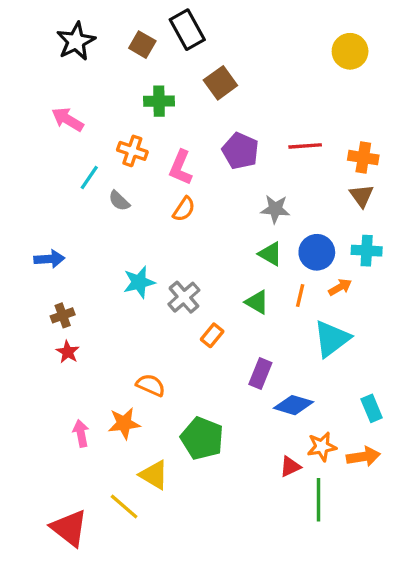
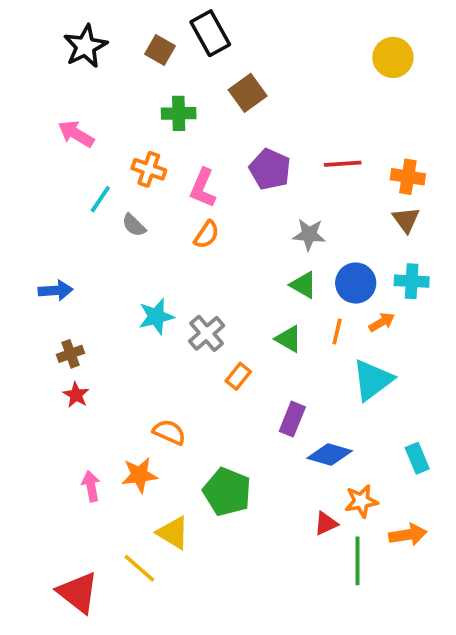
orange arrow: (363, 457) -> (408, 535), moved

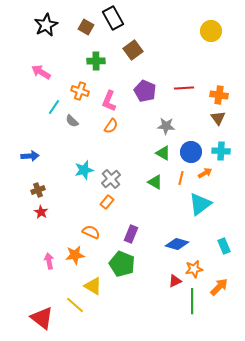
orange rectangle: (238, 376) -> (107, 202), moved
purple rectangle: (292, 419) -> (131, 234), moved
orange arrow: (408, 535) -> (219, 287), turned -36

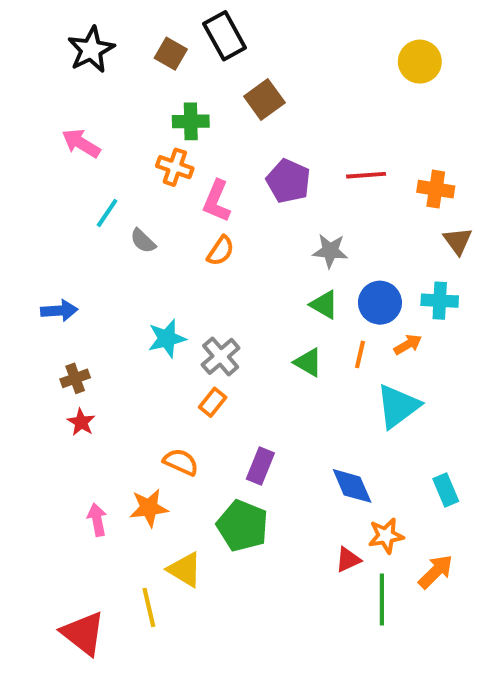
orange cross: (80, 91) -> (175, 167), moved
brown triangle: (218, 118) -> (458, 241), moved
blue diamond: (177, 244) -> (352, 486), turned 50
yellow line: (75, 305) -> (149, 607), turned 36

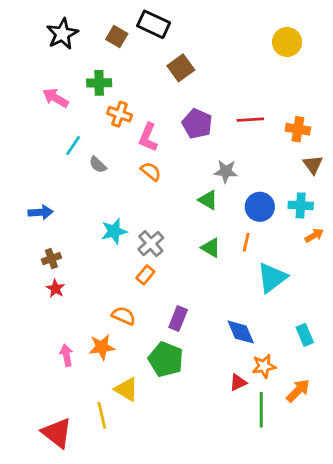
black rectangle: (225, 36) -> (154, 24), turned -36
green cross: (191, 121) -> (99, 83), moved
orange semicircle: (221, 251) -> (151, 171), turned -85
green triangle: (324, 305) -> (208, 200), moved
orange arrow: (408, 344) -> (314, 235), moved

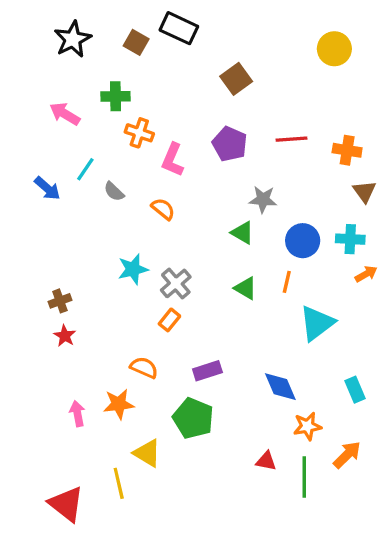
brown square: (181, 68) -> (236, 79), moved
orange semicircle: (151, 171) -> (163, 209), moved
blue arrow: (41, 212) -> (47, 188), moved, turned 45
purple rectangle: (178, 318) -> (207, 371), turned 50
red triangle: (238, 383) -> (266, 461), moved, turned 36

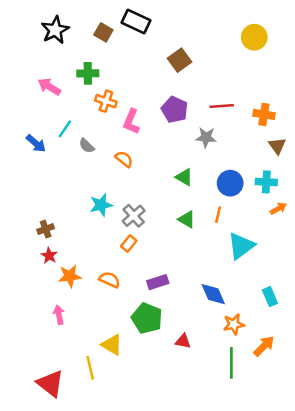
gray star: (263, 199) -> (206, 137), moved
orange star: (119, 404) -> (70, 276), moved
red triangle: (266, 461) -> (183, 341), moved

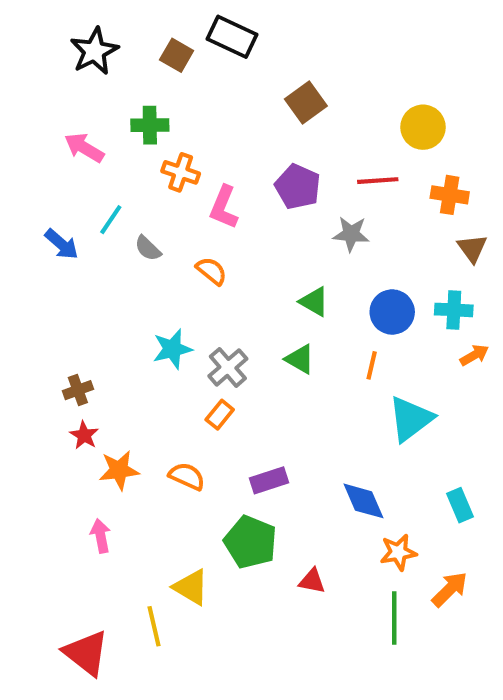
yellow circle: (254, 37) -> (423, 127), moved
green triangle: (187, 219) -> (300, 359), moved

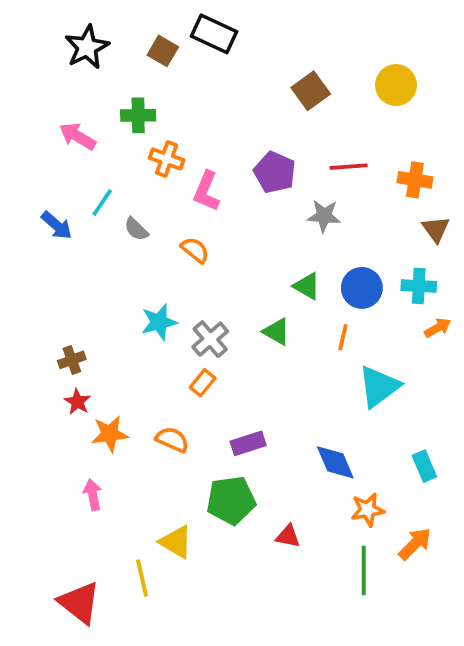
brown square: (306, 103) -> (311, 91), moved
yellow circle: (423, 127) -> (396, 85), moved
green triangle: (314, 302) -> (307, 286), moved
green pentagon: (250, 542) -> (231, 500), turned -30

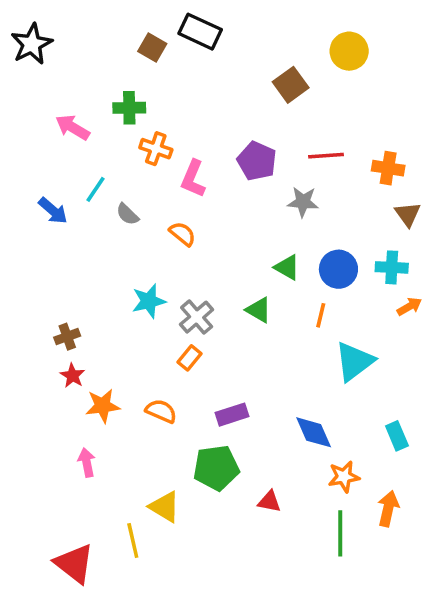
black star: (87, 47) -> (32, 44), moved
yellow circle: (396, 85) -> (349, 51), moved
orange arrow: (415, 544) -> (388, 509), turned -32

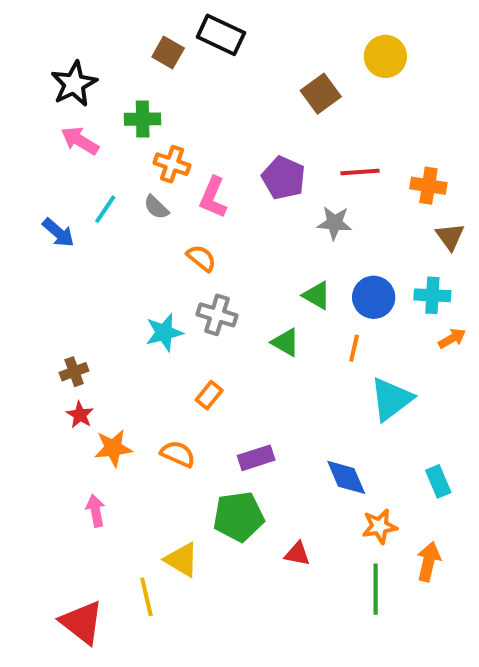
black star: (32, 44) -> (74, 84), moved
gray semicircle: (127, 214) -> (156, 207), moved
gray cross: (197, 317) -> (217, 315), moved, turned -32

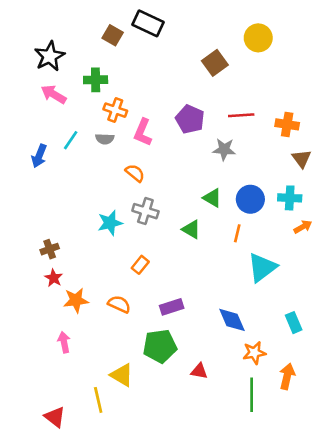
gray semicircle: (156, 207) -> (105, 139), turned -42
blue arrow: (58, 233) -> (39, 156), turned 70
red triangle: (82, 622) -> (55, 417), size x0.7

